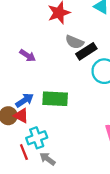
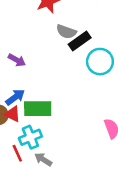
purple arrow: (28, 55) -> (17, 60), moved
green rectangle: (55, 99) -> (38, 109), moved

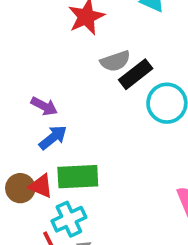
gray semicircle: (66, 32) -> (115, 61), turned -36
blue arrow: (15, 97) -> (53, 137), moved

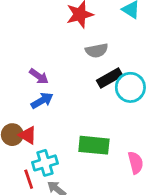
black rectangle: (136, 74) -> (110, 78), moved
green rectangle: (78, 177) -> (94, 145), moved

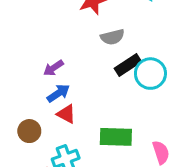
purple arrow: (39, 76) -> (53, 68), turned 114
red triangle: (28, 135) -> (66, 114), moved

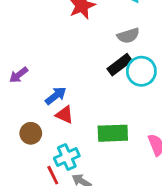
gray semicircle: (112, 37) -> (128, 36), moved
purple arrow: (53, 68) -> (19, 75), moved

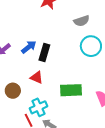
black rectangle: (120, 65) -> (44, 53), moved, turned -36
blue arrow: (56, 96) -> (29, 47), moved

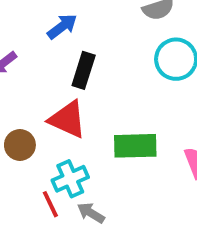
blue arrow: (29, 47) -> (62, 26), moved
red triangle: (37, 77) -> (68, 119), size x1.5

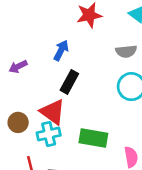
blue arrow: (62, 26) -> (61, 50), turned -36
cyan cross: (70, 179) -> (49, 134), moved

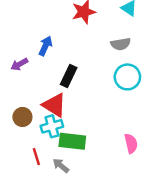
blue arrow: (61, 50) -> (45, 46), moved
green rectangle: (93, 138) -> (72, 141), moved

